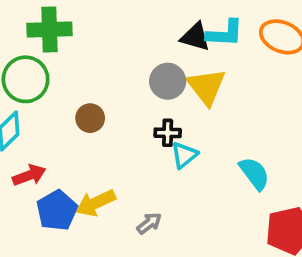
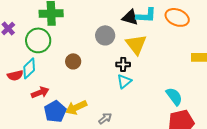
gray circle: (168, 81) -> (105, 35), moved
black cross: (168, 133) -> (123, 64), moved
cyan semicircle: (254, 173) -> (174, 96), moved

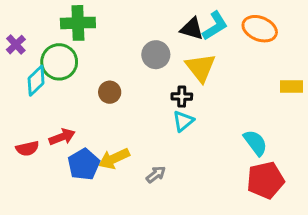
cyan L-shape: (146, 15) -> (215, 26), turned -35
cyan diamond: (29, 68) -> (36, 81), moved
red semicircle: (15, 75) -> (27, 148), moved

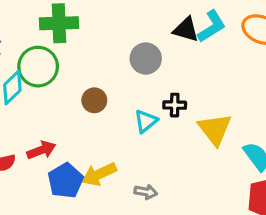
yellow triangle: (201, 68) -> (215, 129), moved
cyan triangle: (183, 121) -> (146, 121), moved
gray arrow: (156, 174) -> (146, 192), turned 48

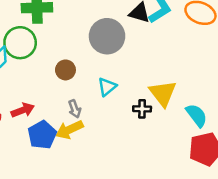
gray circle: (146, 59) -> (107, 36), size x1.4
black cross: (175, 105) -> (142, 109), moved
gray arrow: (146, 192) -> (75, 109), moved, turned 60

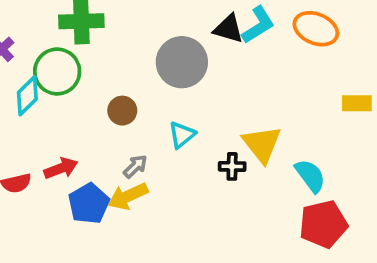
gray arrow: (75, 109) -> (135, 166), turned -114

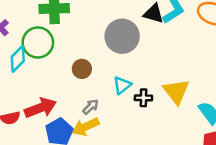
black cross: (232, 166) -> (143, 98), moved
red arrow: (61, 168) -> (40, 108), size x1.4

